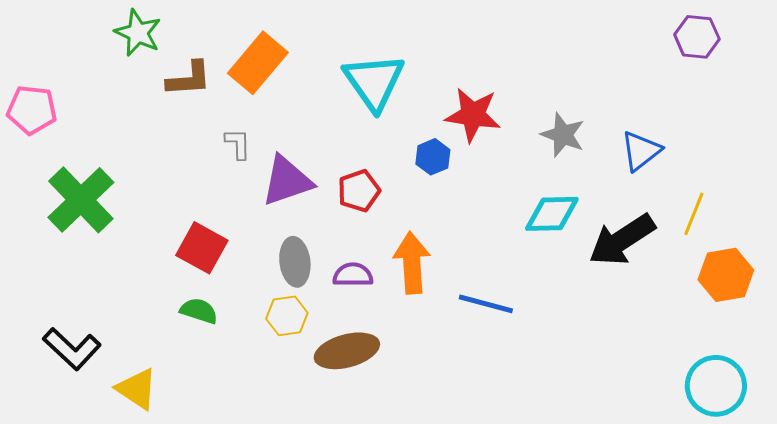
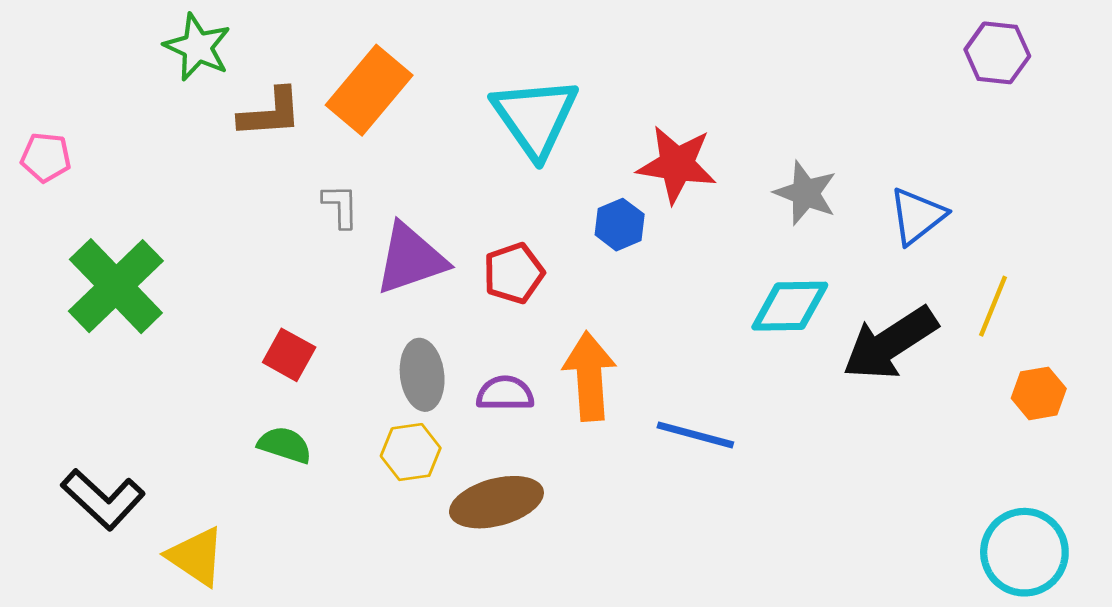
pink pentagon: (32, 110) -> (46, 157), size x0.7
red square: (202, 248) -> (289, 355), size x0.7
orange hexagon: (726, 275) -> (1039, 393), size x0.7

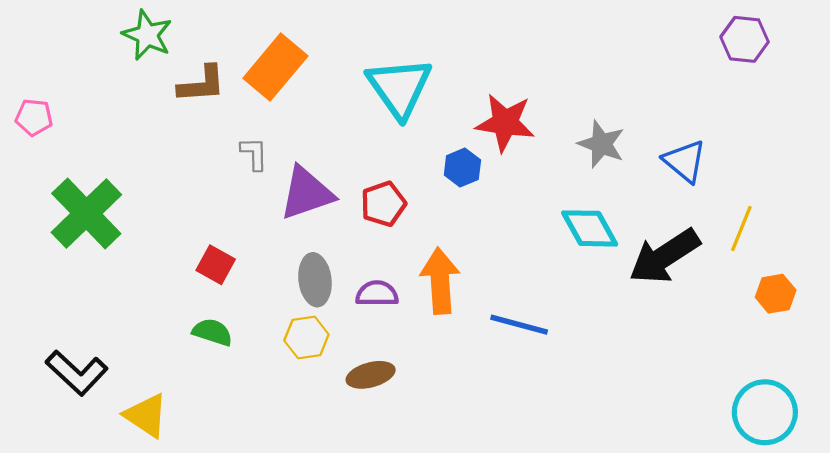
blue triangle: (917, 216) -> (685, 161), turned -42
cyan diamond: (790, 306) -> (590, 228), turned 62
brown ellipse: (496, 502) -> (371, 375), size x0.7

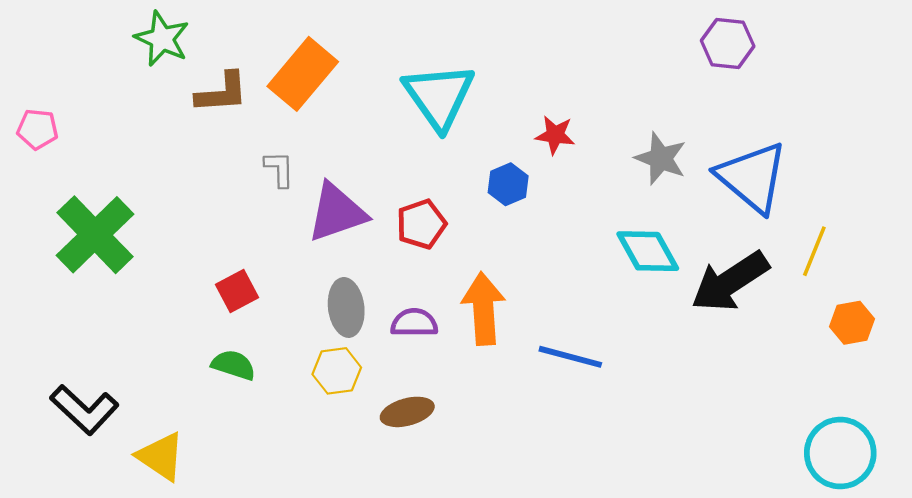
purple hexagon: (745, 39) -> (728, 43), moved
red star: (505, 123) -> (555, 135), size x0.6
blue triangle: (685, 161) -> (752, 177), size x1.5
red square: (216, 265) -> (237, 291), turned 33

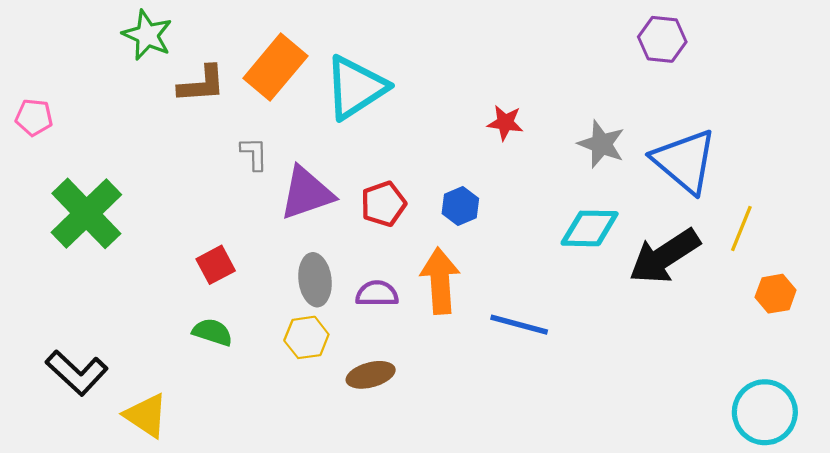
cyan triangle: (439, 96) -> (356, 87), moved, turned 32
blue hexagon: (508, 184) -> (460, 206), moved
cyan diamond: (648, 251) -> (590, 228), turned -60

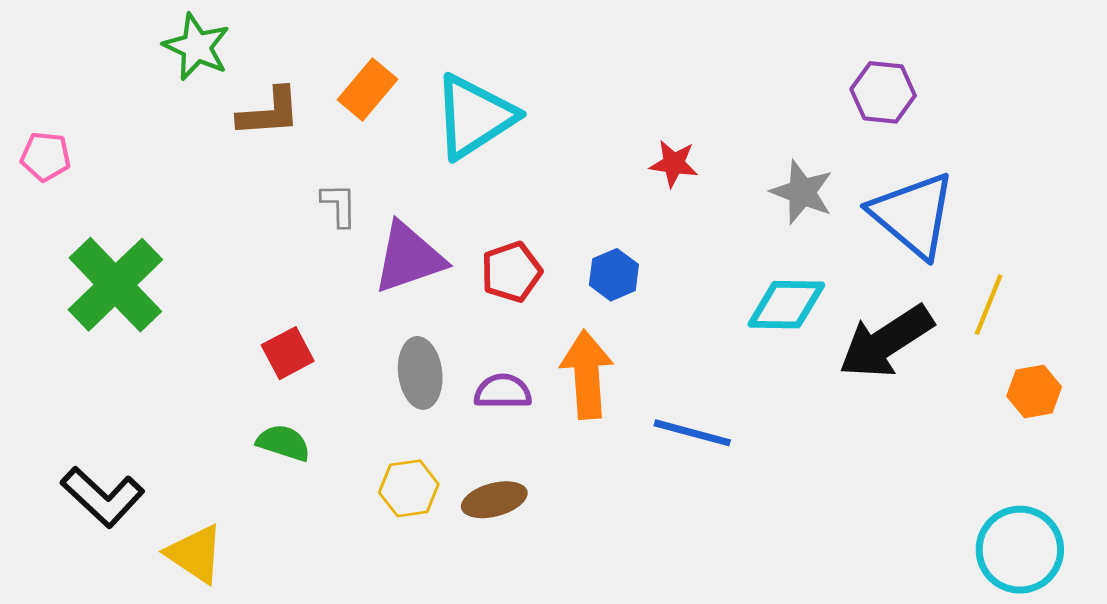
purple hexagon: (662, 39) -> (883, 92), moved
orange rectangle: (275, 67) -> (367, 90), size x0.7
yellow hexagon: (306, 337) -> (409, 488), moved

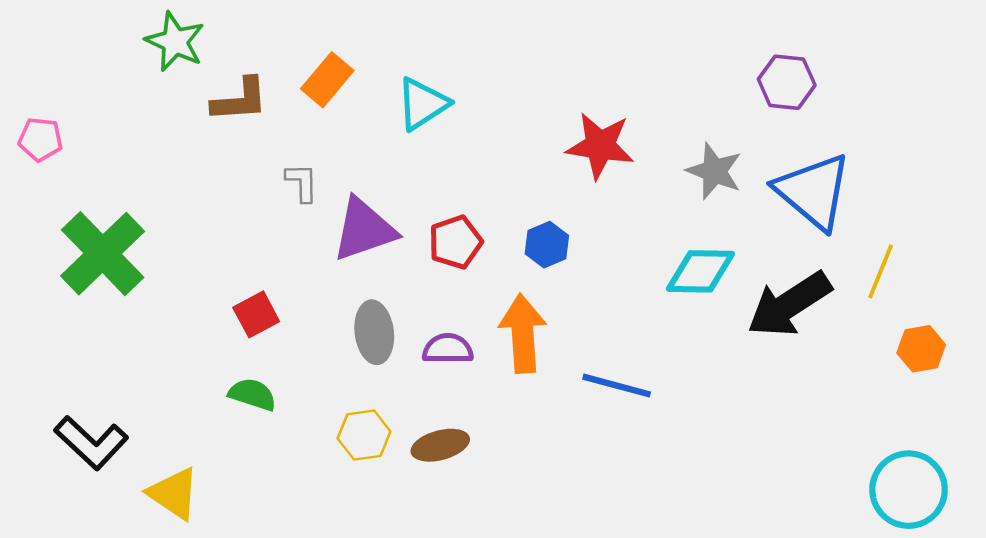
cyan triangle: (474, 117) -> (422, 104), size x0.7
red star: (674, 164) -> (600, 146), size x1.6

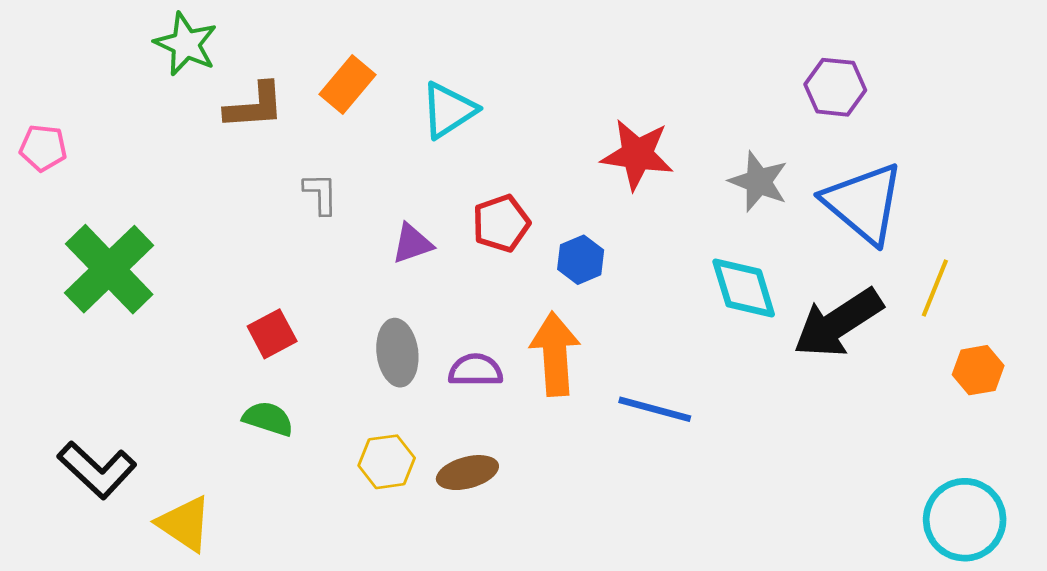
purple triangle: (364, 229) -> (412, 244), moved, size x0.6
red pentagon: (455, 242) -> (501, 223), moved
cyan diamond: (700, 271) -> (744, 288), turned 72

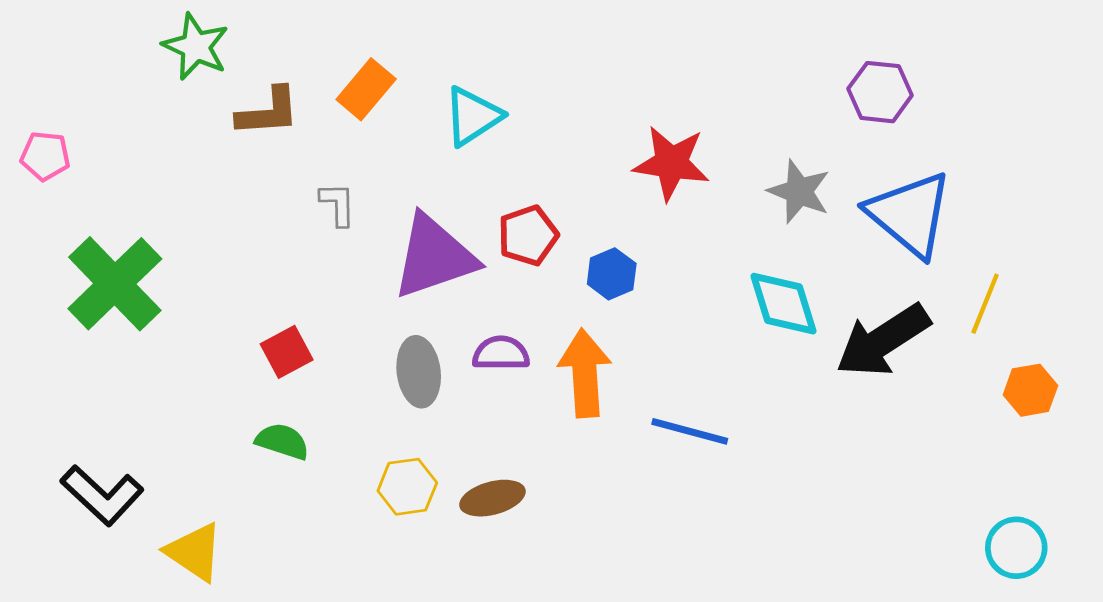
purple triangle: (412, 244) -> (434, 257), size x2.0
purple semicircle: (476, 370) -> (501, 353), moved
cyan circle: (965, 520) -> (1016, 548), size x0.7

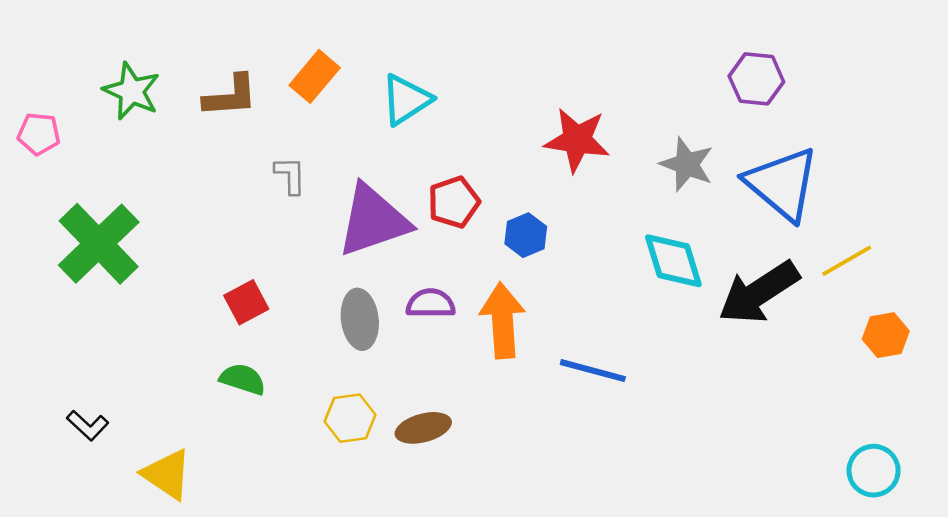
green star: (196, 47) -> (132, 91), moved
yellow line: (985, 304) -> (847, 261), turned 38
black L-shape: (102, 495) -> (88, 425), size x0.6

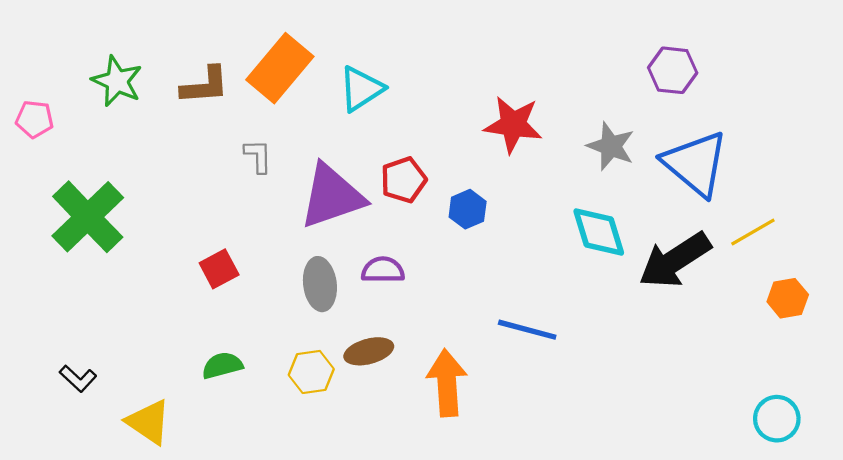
orange rectangle: (315, 76) -> (280, 68), size x1.5
orange arrow: (503, 321) -> (447, 383), moved
green semicircle: (243, 379) -> (222, 365), moved, turned -33
brown ellipse: (423, 428) -> (369, 351), moved

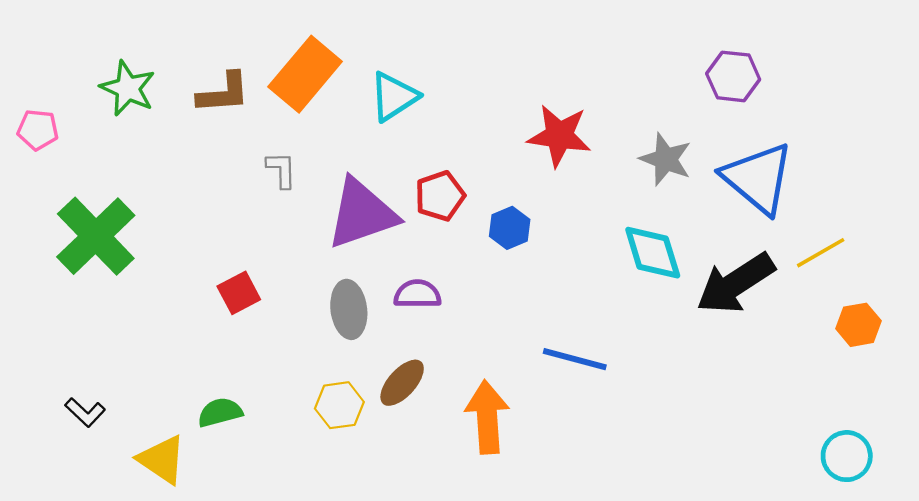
brown ellipse: (369, 351) -> (402, 383), turned -33
green semicircle: (222, 365) -> (220, 412), moved

